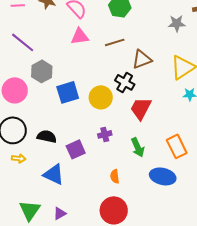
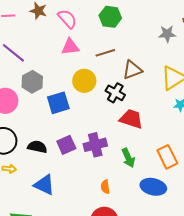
yellow circle: (101, 97) -> (84, 81), moved
red trapezoid: (141, 108) -> (131, 119), turned 80
purple cross: (105, 134) -> (95, 145), size x1.6
purple square: (76, 149) -> (66, 145), moved

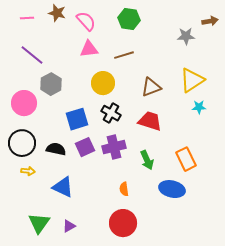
brown triangle: (132, 70) -> (151, 87), moved
black cross: (115, 93) -> (111, 113), moved
blue square: (58, 103) -> (77, 119), moved

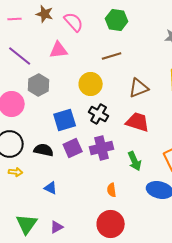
pink triangle: (89, 49) -> (59, 50), moved
blue triangle: (63, 187) -> (51, 188), size x0.6

